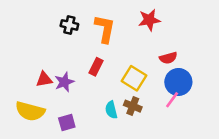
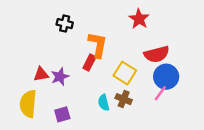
red star: (149, 20) -> (139, 19), turned -30
orange L-shape: (105, 29) -> (98, 45), moved
red semicircle: (168, 58) -> (157, 54), size x1.5
yellow semicircle: (30, 111) -> (28, 104), turned 80

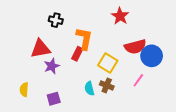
red triangle: (41, 74) -> (40, 49), moved, size x1.5
blue circle: (166, 77) -> (152, 56), moved
yellow semicircle: (28, 104) -> (24, 90), size x0.6

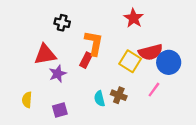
yellow square: (108, 63) -> (130, 61), moved

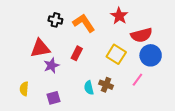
orange L-shape: (94, 43) -> (84, 23), moved, turned -45
red semicircle: (151, 52) -> (141, 35), moved

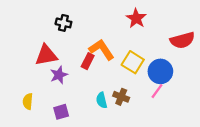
orange L-shape: (84, 23) -> (102, 49), moved
red semicircle: (141, 35) -> (182, 40), moved
blue circle: (151, 55) -> (160, 71), moved

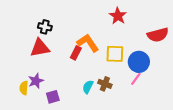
black cross: (63, 23) -> (45, 27), moved
yellow square: (133, 62) -> (115, 54), turned -30
purple star: (59, 75) -> (36, 81), moved
cyan semicircle: (102, 100) -> (88, 87), turned 40

